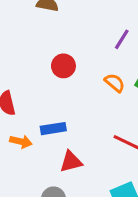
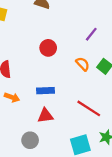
blue rectangle: (53, 129) -> (46, 91), moved

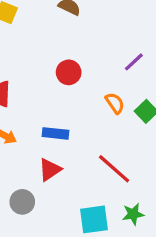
red triangle: (45, 116) -> (50, 170), turned -35

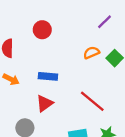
red circle: (69, 72) -> (42, 30), moved
orange semicircle: (115, 103) -> (91, 53), turned -77

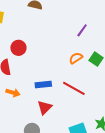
red circle: (42, 30) -> (18, 48), moved
red line: (92, 101) -> (74, 88), moved

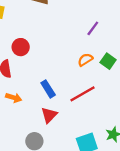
blue rectangle: (43, 84) -> (48, 89), turned 63
red line: (74, 88) -> (83, 94), turned -60

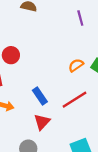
purple line: (93, 28) -> (80, 18), moved, turned -49

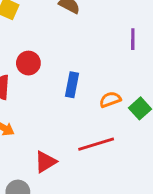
blue rectangle: (40, 96) -> (72, 85), moved, turned 30

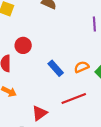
blue rectangle: (72, 85) -> (56, 68), moved, turned -49

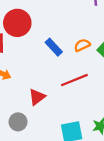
red circle: (23, 45) -> (17, 23), size x1.5

